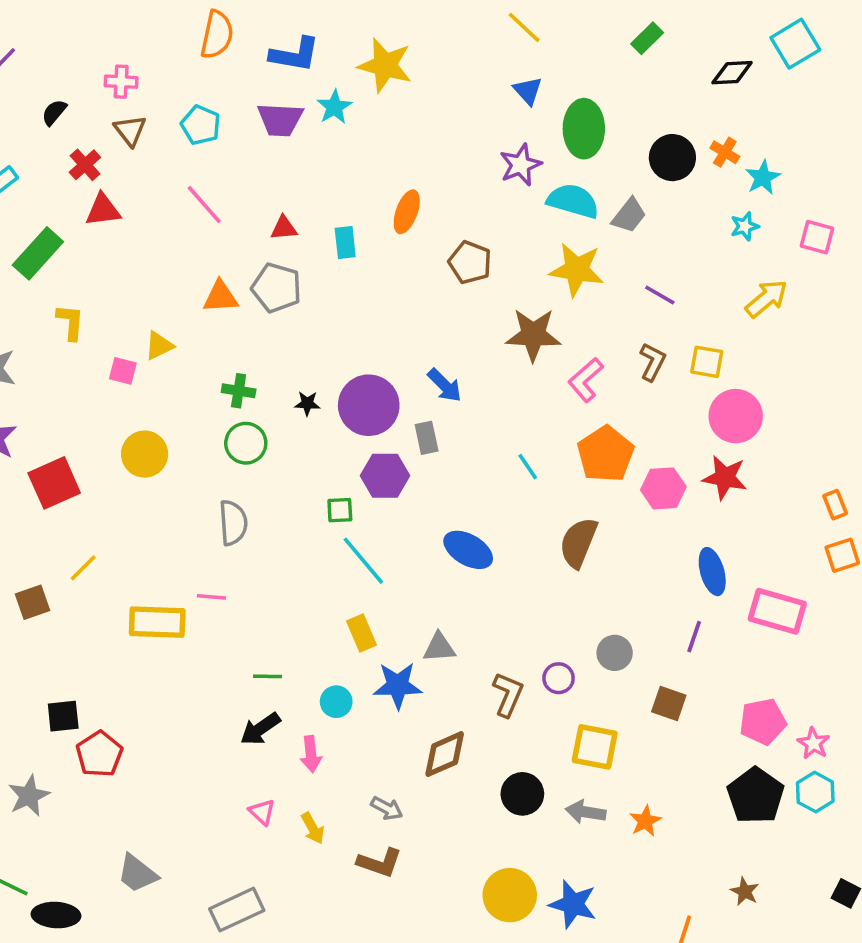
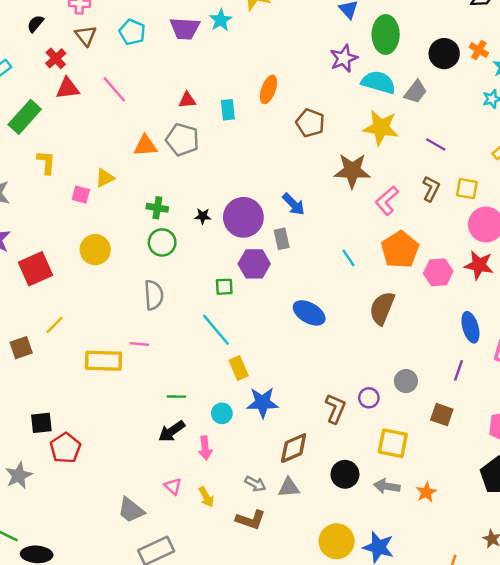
pink line: (204, 205) -> (114, 89), moved
cyan line: (363, 561) -> (216, 330), moved
gray triangle: (439, 647) -> (289, 487), moved
gray trapezoid: (137, 873) -> (131, 510), moved

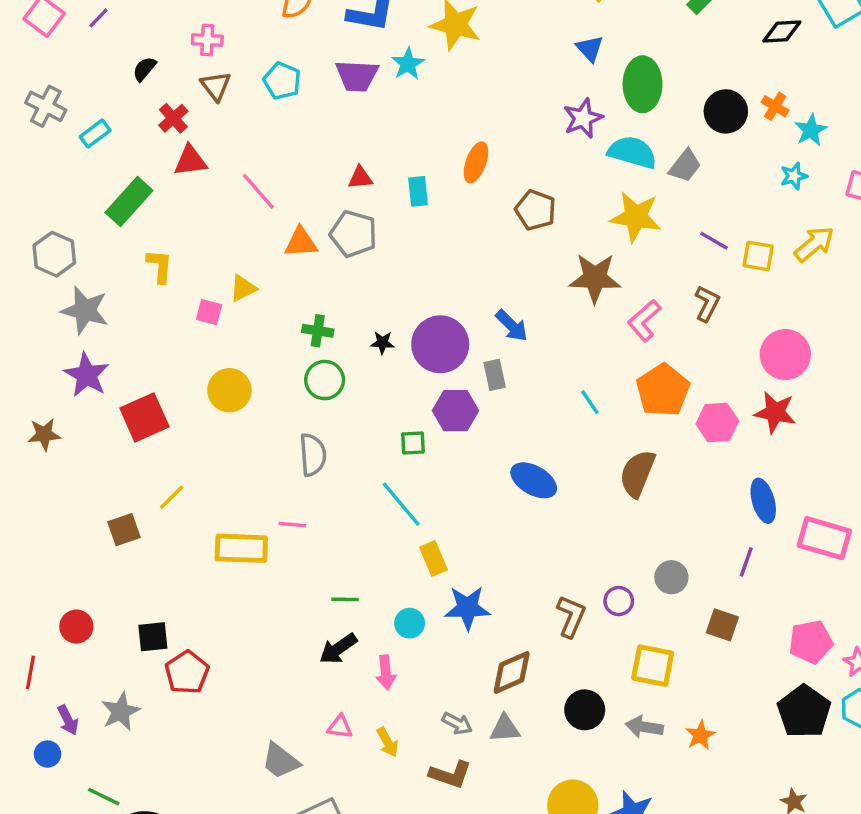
pink line: (114, 89) -> (258, 191), moved
yellow square: (467, 189) -> (758, 256), moved
pink triangle: (173, 486) -> (340, 727), turned -36

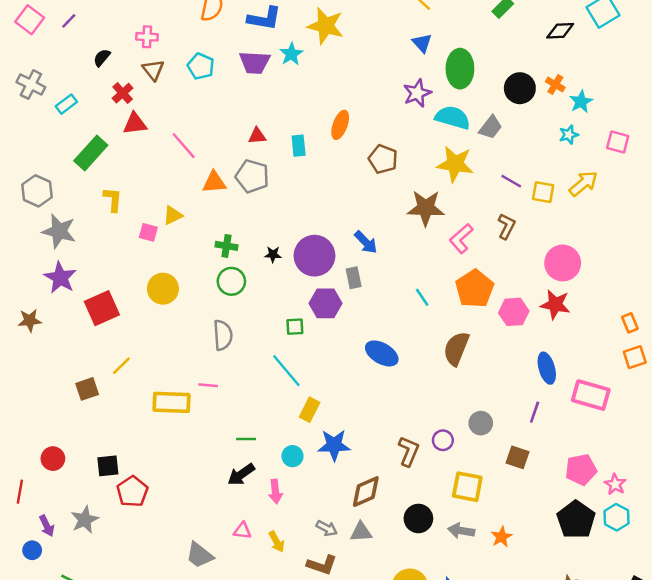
yellow rectangle: (433, 559) -> (310, 410), turned 50

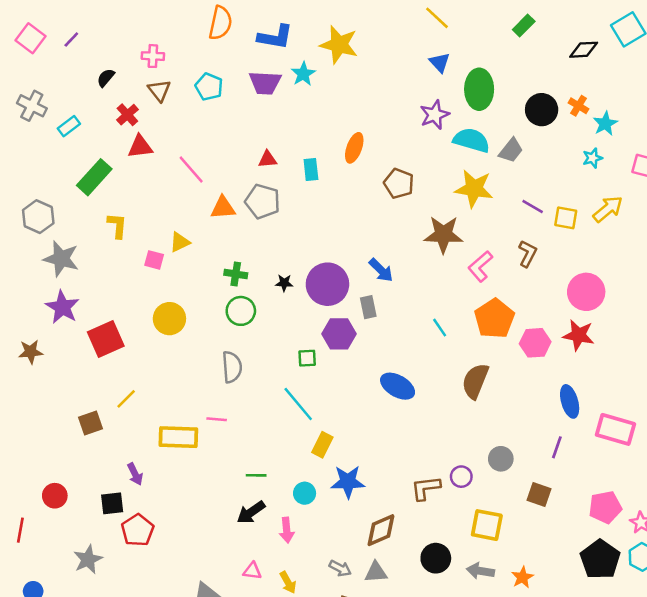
brown L-shape: (409, 451) -> (426, 488), turned -120
purple arrow: (47, 526) -> (135, 474), moved

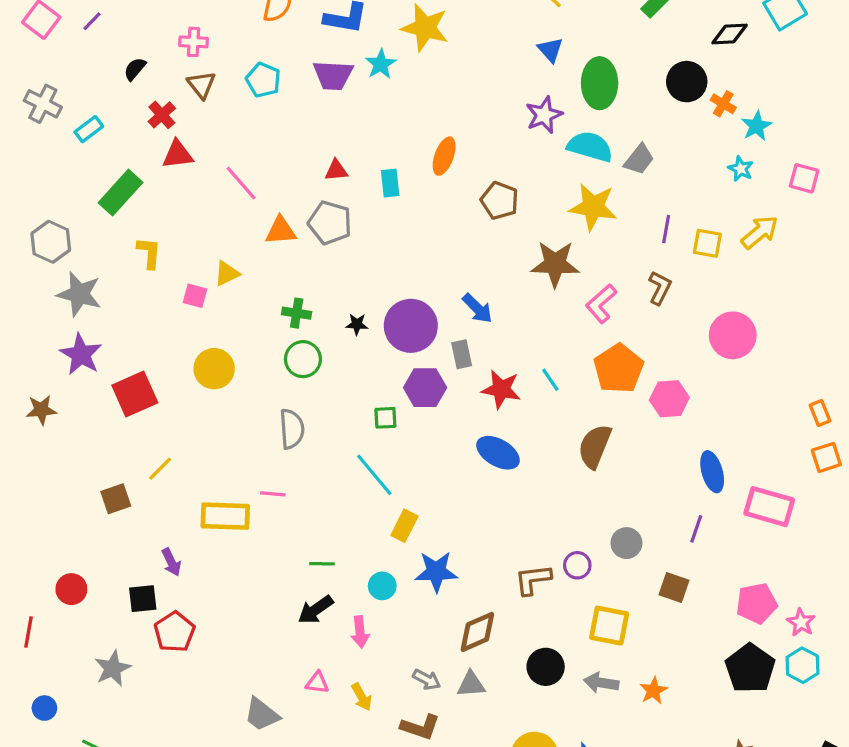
black circle: (542, 110) -> (687, 82), moved
cyan star: (593, 158) -> (741, 169), turned -30
purple line: (533, 206) -> (666, 229), turned 70
red star: (579, 335) -> (501, 389), moved

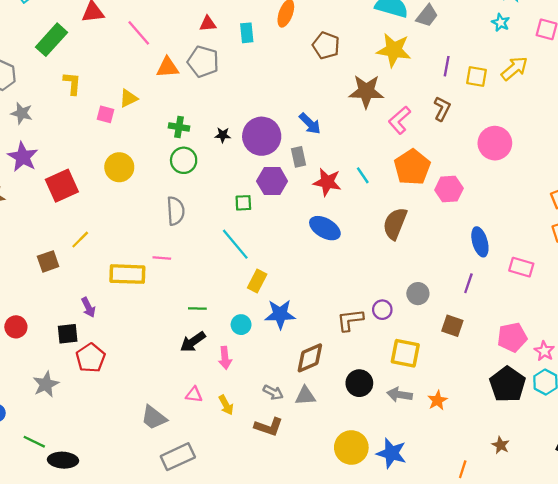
gray star: (79, 294) -> (22, 113), size x0.7
pink rectangle: (769, 507) -> (521, 267), size x0.7

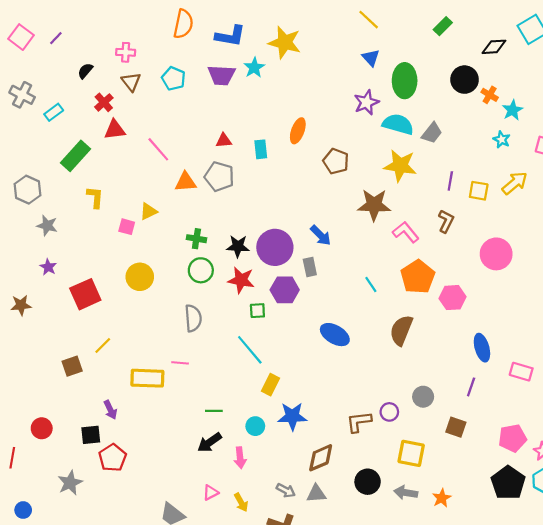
pink L-shape: (400, 120) -> (406, 232), turned 92
black star: (223, 135) -> (238, 246), size x1.5
purple star: (23, 157) -> (48, 267), size x0.6
red star: (327, 182) -> (241, 280), moved
pink triangle: (194, 395) -> (211, 493), turned -35

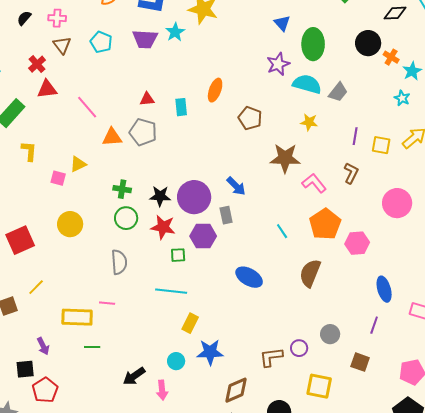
black semicircle: (85, 71) -> (24, 18), moved
yellow star: (400, 166) -> (309, 122), size x0.6
cyan line: (250, 350) -> (171, 291), turned -44
green line: (214, 411) -> (92, 347), moved

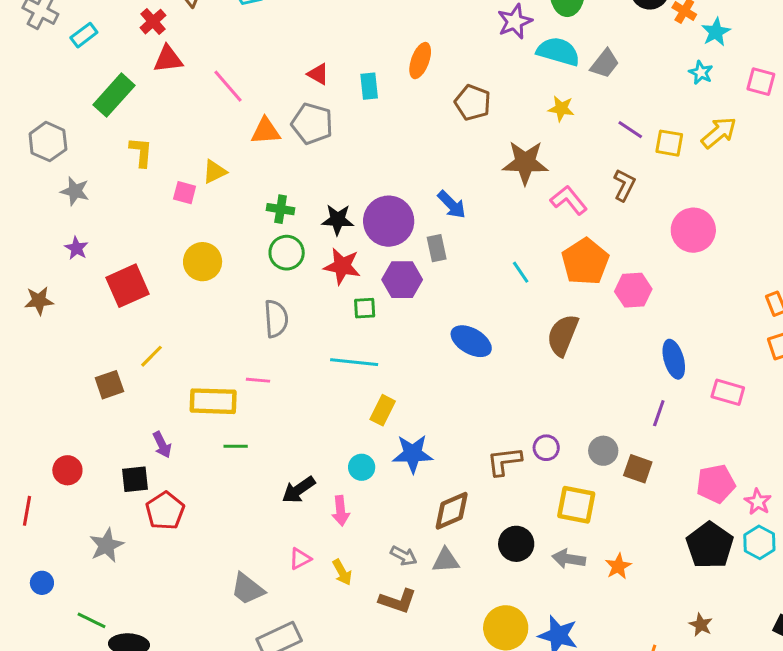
red triangle: (147, 99) -> (318, 74), turned 35
purple line: (355, 136) -> (630, 130), turned -66
gray circle: (330, 334) -> (603, 451), moved

